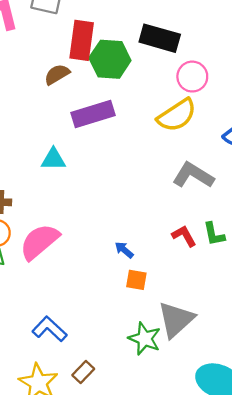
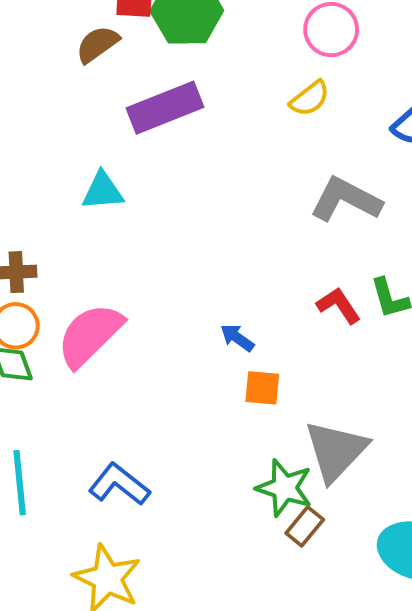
yellow semicircle: (177, 115) -> (310, 99), size x0.6
brown rectangle: (83, 372) -> (305, 526), moved

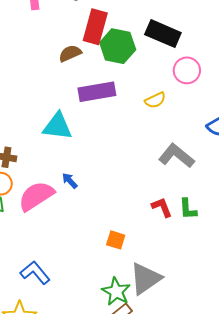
yellow semicircle: (310, 99) -> (155, 100), moved
cyan triangle: (103, 191) -> (57, 126), size x1.4
blue arrow: (237, 338) -> (70, 181), moved

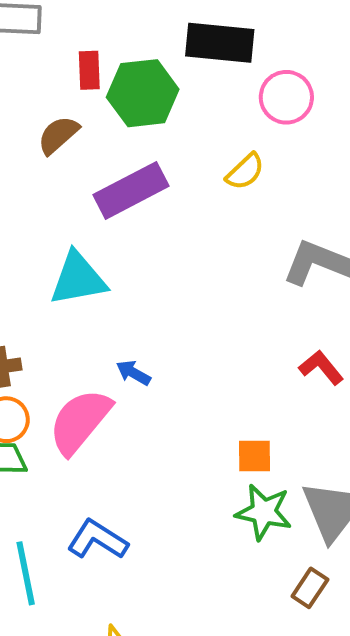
red rectangle: (95, 27) -> (89, 70), size x0.6
blue L-shape: (35, 273) -> (97, 540), moved
green star: (116, 292) -> (264, 512), moved

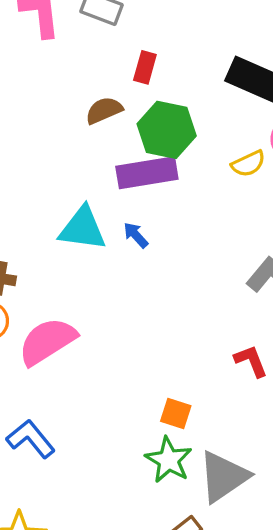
green hexagon: (143, 93) -> (167, 130), moved
yellow semicircle: (245, 172) -> (248, 164), moved
blue arrow: (133, 373) -> (136, 235), moved

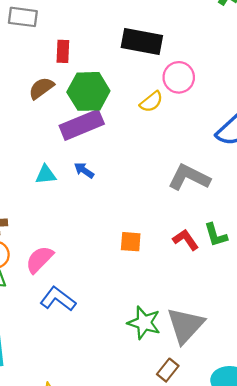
cyan triangle: (83, 229) -> (46, 175), size x0.6
pink semicircle: (47, 341) -> (40, 259), size x0.7
orange square: (176, 413) -> (131, 242), moved
blue L-shape: (31, 439) -> (58, 299), moved

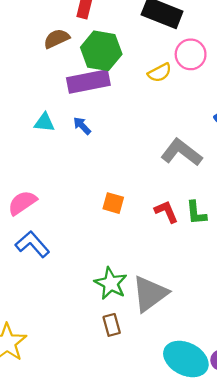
brown rectangle: (168, 370) -> (112, 325), moved, turned -65

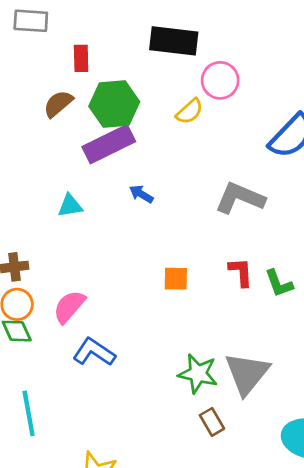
blue arrow: (82, 126) -> (141, 194), moved
red L-shape: (166, 212) -> (241, 272), turned 35
green L-shape: (196, 213) -> (279, 283), moved

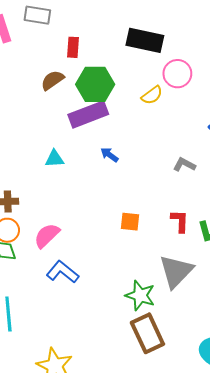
gray L-shape: (240, 198) -> (184, 165), size x0.6
gray triangle: (247, 373) -> (176, 271), moved
brown rectangle: (212, 422) -> (147, 333), size x1.8

